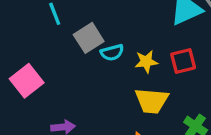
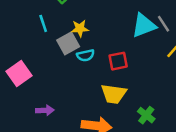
red square: (183, 61) -> (118, 61), moved
yellow star: (146, 62) -> (80, 28), moved

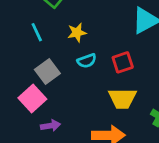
gray square: (68, 43) -> (47, 71), moved
pink square: (19, 73) -> (32, 98), moved

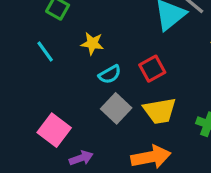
yellow star: (77, 33) -> (92, 43), turned 30
gray square: (47, 71) -> (116, 108), moved

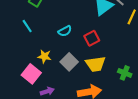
yellow star: (92, 43) -> (44, 56), moved
cyan semicircle: (110, 74) -> (65, 31), moved

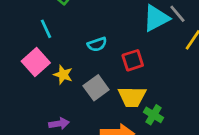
green cross: (125, 73) -> (154, 115), moved
pink square: (31, 74) -> (36, 62), moved

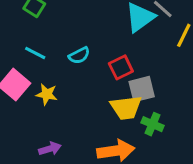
cyan line: (46, 29) -> (35, 53), moved, turned -30
gray square: (96, 88) -> (142, 89), moved, turned 30

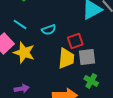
yellow star: (47, 94) -> (24, 53), size x1.5
yellow trapezoid: (126, 108) -> (66, 58), moved, turned -85

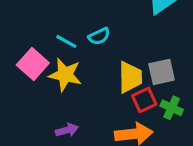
cyan line: (20, 24) -> (66, 41), moved
red square: (75, 41) -> (144, 100), moved

